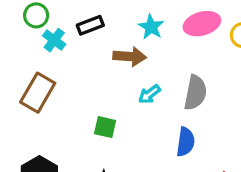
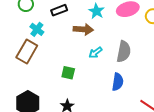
cyan cross: (54, 40) -> (37, 29), moved

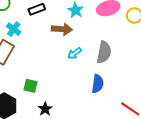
green square: (68, 73) -> (30, 86), moved

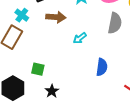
brown arrow: (62, 29) -> (56, 17), moved
gray semicircle: (104, 52) -> (115, 23), moved

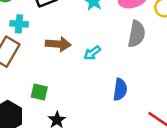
cyan cross: (22, 15) -> (19, 24), turned -32
brown arrow: (56, 17) -> (58, 44), moved

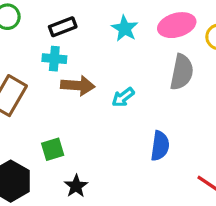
cyan cross: (19, 24) -> (54, 59), moved
green square: (39, 92) -> (53, 149), turned -30

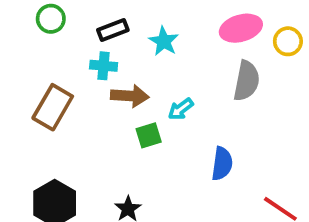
cyan star: (125, 28) -> (164, 41), moved
green square: (53, 149) -> (149, 135), moved

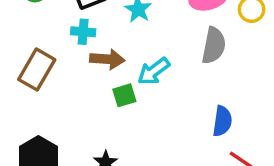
cyan arrow: (181, 109) -> (154, 71), size x1.4
blue semicircle: (222, 164) -> (222, 121), moved

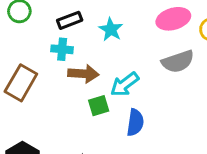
gray semicircle: (214, 45) -> (178, 61), turned 60
blue semicircle: (222, 121) -> (135, 122), moved

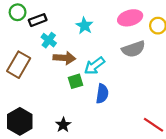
black rectangle: (70, 20) -> (38, 20), moved
cyan cross: (62, 49) -> (49, 40), turned 32

